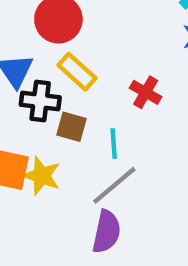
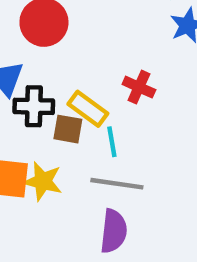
yellow rectangle: (77, 72) -> (88, 109), moved
gray line: (114, 185) -> (117, 184), turned 54

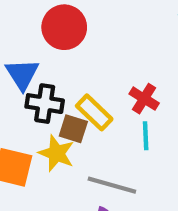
cyan line: (112, 142) -> (146, 136), moved
yellow star: (43, 181) -> (56, 153), moved

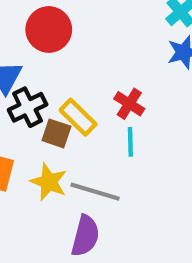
black cross: (45, 104) -> (28, 107), turned -36
yellow star: (56, 153) -> (49, 182), moved

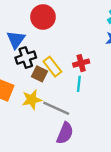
red cross: (129, 104) -> (81, 63), turned 35
yellow star: (49, 182) -> (32, 100), turned 30
purple semicircle: (85, 236) -> (65, 133), moved

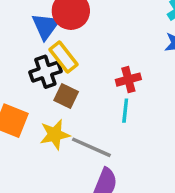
blue triangle: (16, 40) -> (46, 26), moved
yellow rectangle: (52, 67) -> (64, 57), moved

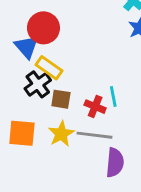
red cross: (128, 80) -> (95, 107), moved, turned -36

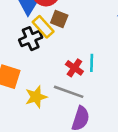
brown square: (61, 99) -> (59, 19), moved
yellow star: (61, 134) -> (36, 97), moved

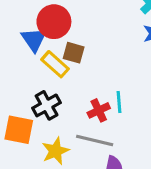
black cross: (31, 39) -> (47, 105), moved
red cross: (74, 68) -> (99, 110), turned 36

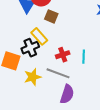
yellow rectangle: (55, 64) -> (39, 36), moved
cyan line: (119, 102) -> (84, 57), moved

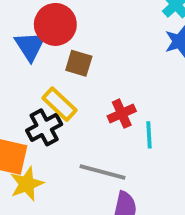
red cross: (63, 55) -> (122, 114), moved
yellow star: (33, 77) -> (27, 184), moved

